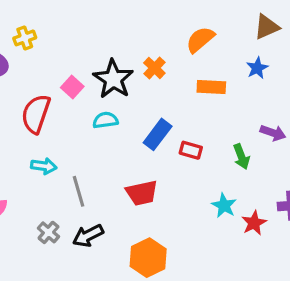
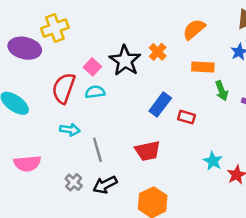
yellow cross: (25, 38) -> (55, 28), size x1.5
cyan semicircle: (105, 120) -> (95, 92), moved
green arrow: (241, 157) -> (222, 91), moved

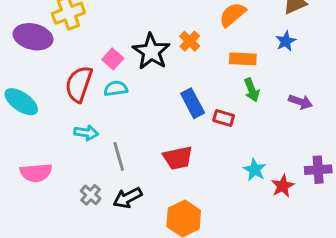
green arrow: (222, 91) -> (252, 90), moved
blue rectangle: (160, 105) -> (193, 103), turned -65

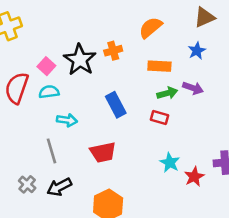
orange cross: (190, 41) -> (113, 51), turned 30
green arrow: (252, 90) -> (167, 93), turned -84
purple arrow: (300, 102) -> (193, 88), moved
red rectangle: (224, 118) -> (159, 118), moved
cyan arrow: (86, 133) -> (67, 120), moved

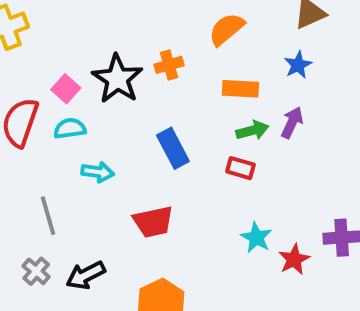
purple arrow: (193, 88) -> (292, 122), turned -84
gray line: (52, 151) -> (48, 216), moved

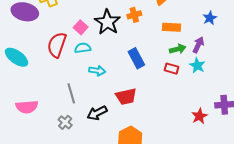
blue star: (298, 65) -> (210, 18), moved
cyan star: (256, 238) -> (197, 66), moved
black arrow: (86, 275) -> (97, 113), moved

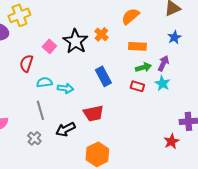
orange cross: (134, 15) -> (101, 34), turned -32
red semicircle: (57, 45) -> (26, 63), size x0.7
cyan semicircle: (83, 48) -> (44, 82), moved
red star: (199, 116) -> (171, 141), moved

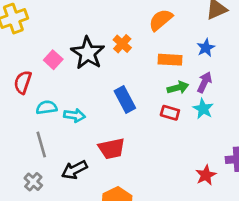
blue star: (174, 37) -> (206, 48), moved
red star: (171, 141) -> (206, 175), moved

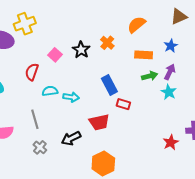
black star: (88, 53) -> (81, 50), size x0.7
red rectangle: (170, 113) -> (123, 104), moved
gray line: (41, 145) -> (35, 119), moved

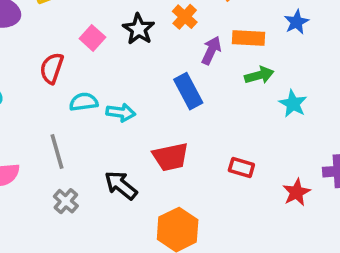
purple arrow: (170, 72) -> (211, 50), moved
red rectangle: (123, 104) -> (241, 167), moved
black arrow: (71, 138) -> (121, 185), turned 66

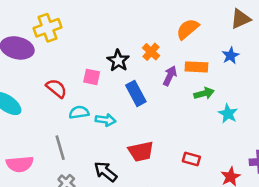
pink square: (92, 38) -> (92, 77), moved, turned -30
red semicircle: (52, 68) -> (56, 88), turned 110
blue rectangle: (188, 91) -> (136, 93), moved

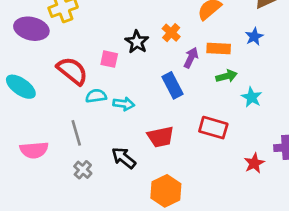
red semicircle: (56, 88) -> (72, 71), size x1.4
blue rectangle: (136, 93) -> (172, 85), moved
red rectangle: (191, 159) -> (213, 128), moved, size x1.5

